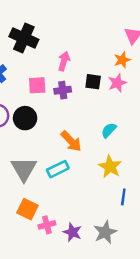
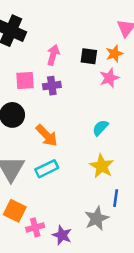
black square: (93, 82) -> (89, 56), moved
orange arrow: (71, 141) -> (47, 135), moved
gray star: (105, 232) -> (97, 218), moved

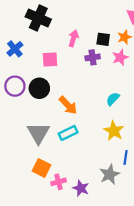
purple cross: (52, 86) -> (93, 57), moved

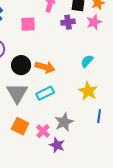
black circle: (39, 88) -> (21, 65), moved
orange arrow: (68, 105) -> (45, 67), turned -30
gray star: (110, 174) -> (64, 122), moved
pink cross: (59, 182) -> (43, 131), moved, turned -32

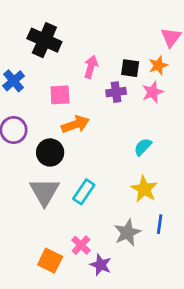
orange arrow: (45, 67) -> (75, 124), moved, turned -36
cyan rectangle: (45, 93) -> (84, 192), turned -30
gray star: (64, 122) -> (127, 233), moved
orange square: (20, 126) -> (50, 261), moved

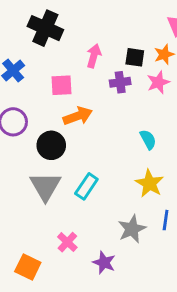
cyan semicircle: (143, 147) -> (148, 139), turned 108
pink cross: (81, 245) -> (67, 242), moved
orange square: (50, 261) -> (28, 267), moved

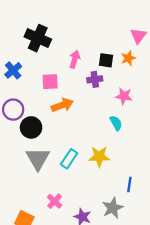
pink star: (158, 82) -> (124, 96), moved, turned 30
black circle: (51, 145) -> (31, 127), moved
yellow star: (149, 183) -> (99, 157), moved, turned -30
gray star: (132, 229) -> (113, 208), moved

